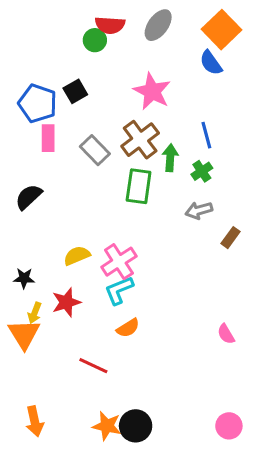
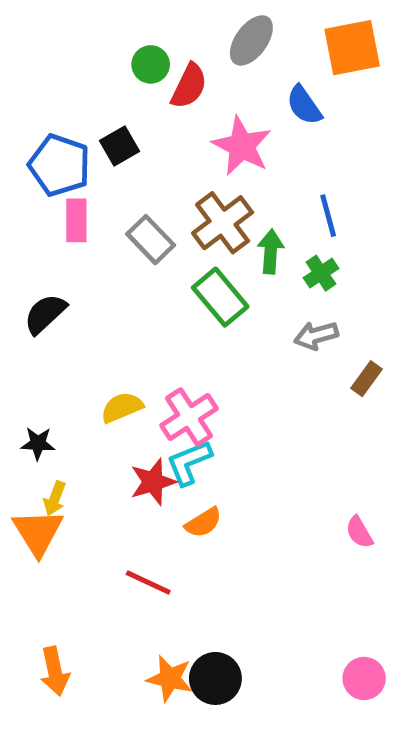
red semicircle: (110, 25) -> (189, 86), moved, turned -68
orange square: (221, 30) -> (352, 48), turned 33
blue semicircle: (211, 63) -> (304, 105), moved
green rectangle: (139, 186) -> (220, 297), turned -48
red star: (66, 302) -> (153, 482), moved

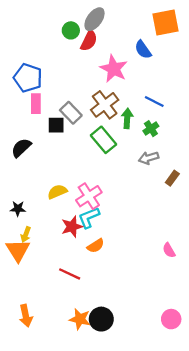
gray ellipse: (251, 40) -> (94, 19), moved
black square: (119, 146) -> (56, 125), moved, turned 30
blue line: (328, 216) -> (154, 101), turned -48

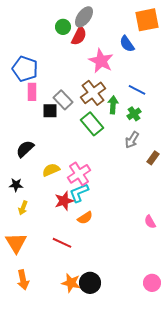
black semicircle: (21, 148) -> (25, 149), moved
gray arrow: (149, 158) -> (132, 140), turned -42
orange triangle: (18, 250) -> (16, 243), moved

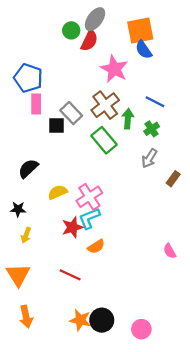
orange square: (147, 20) -> (140, 30), moved
pink circle: (152, 283) -> (141, 329), moved

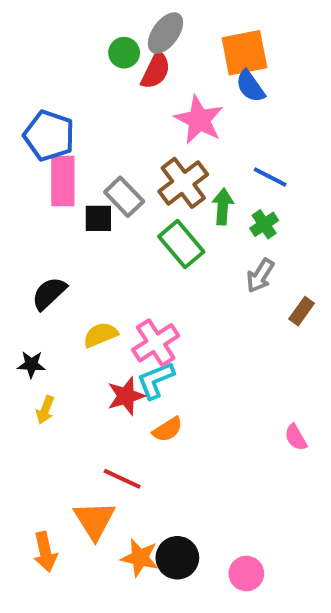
pink rectangle: (36, 104) -> (63, 181), size x1.4
orange triangle: (18, 275) -> (94, 520), moved

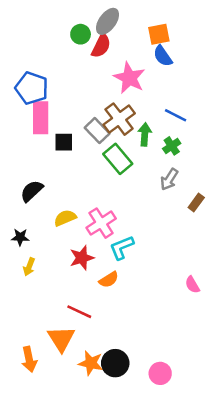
orange square: (244, 53) -> (159, 34), size x0.7
gray rectangle: (124, 197) -> (97, 131), moved
cyan L-shape: (156, 380) -> (122, 247), moved

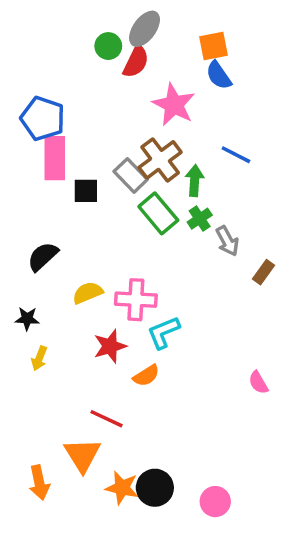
green cross: (172, 146) -> (200, 219), moved
gray arrow: (169, 179) -> (227, 241), turned -60
pink cross: (101, 223) -> (136, 300), turned 36

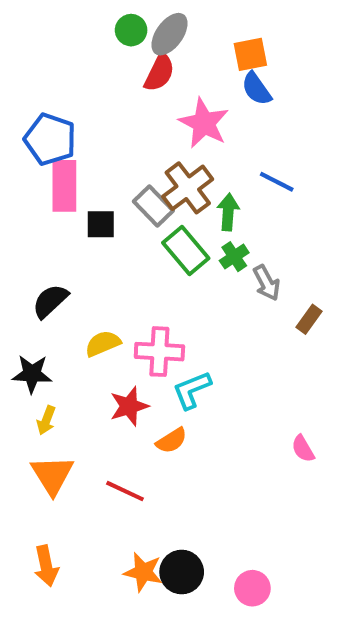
green circle: (108, 46) -> (131, 30), moved
black star: (27, 319) -> (32, 374), size x1.4
orange triangle: (82, 455) -> (52, 475), moved

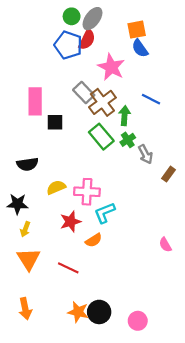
blue pentagon: (50, 139) -> (68, 45), moved
gray rectangle: (153, 206) -> (84, 92), moved
black semicircle: (50, 301) -> (27, 164), turned -145

